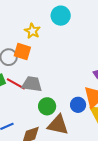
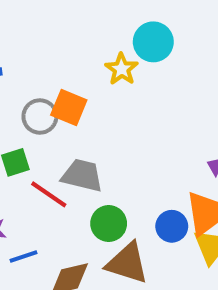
yellow star: (32, 31) -> (121, 69), moved
red line: (16, 84) -> (49, 194), moved

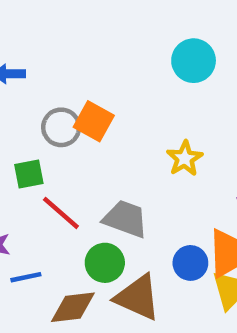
yellow star: (121, 69) -> (185, 158), moved
gray trapezoid: (82, 175) -> (125, 219), moved
green circle: (109, 224) -> (105, 263), moved

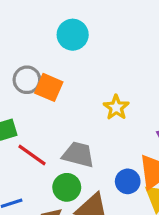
cyan circle: (194, 61) -> (73, 35), moved
gray circle: (61, 127) -> (27, 80), moved

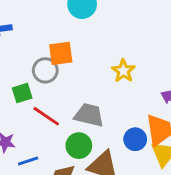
gray circle: (27, 80) -> (45, 70), moved
orange square: (49, 87) -> (61, 53), turned -30

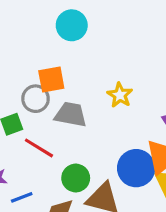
gray trapezoid: (89, 115) -> (71, 114), moved
blue circle: (135, 139) -> (136, 168), size x1.5

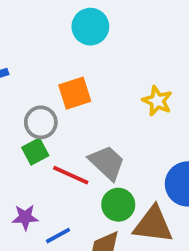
gray circle: (36, 99) -> (41, 122), moved
gray trapezoid: (71, 114) -> (107, 163), moved, turned 40

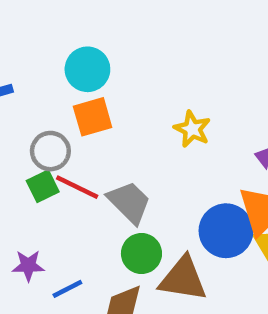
cyan circle: (90, 27) -> (87, 69), moved
red line: (71, 175) -> (77, 187), moved

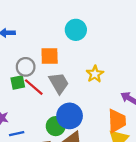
cyan circle: (87, 69) -> (76, 30), moved
gray trapezoid: (129, 202) -> (59, 83), moved
blue circle: (226, 231) -> (70, 116), moved

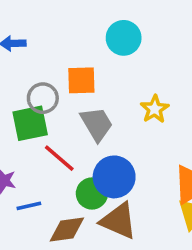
green square: (18, 82) -> (30, 123), size x1.5
red line: (34, 87) -> (59, 158), moved

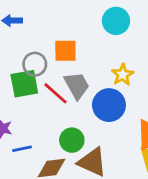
cyan circle: (124, 38) -> (116, 21), moved
red line: (59, 158) -> (55, 93), moved
blue circle: (114, 177) -> (109, 105), moved

